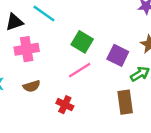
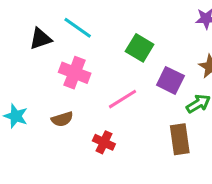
green square: (82, 42) -> (140, 48), moved
pink cross: (27, 49) -> (75, 73), moved, turned 30

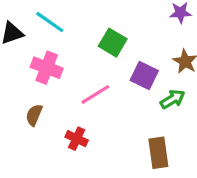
brown semicircle: (62, 119) -> (34, 115), turned 130
brown rectangle: (180, 139) -> (158, 153), moved

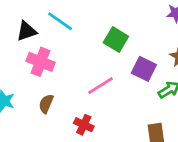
pink cross: (47, 68) -> (41, 62), moved

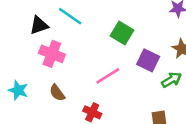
brown semicircle: (46, 104) -> (57, 93), turned -60

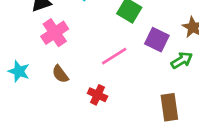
pink cross: (52, 54) -> (55, 33), turned 35

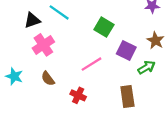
brown rectangle: (169, 107) -> (127, 97), moved

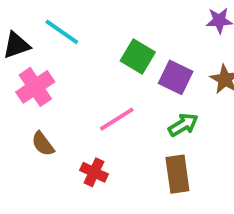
purple square: (126, 51) -> (176, 77), moved
green arrow: (146, 67) -> (183, 125), moved

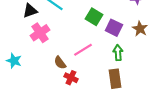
green arrow: (183, 125) -> (118, 53), turned -63
brown semicircle: (43, 144) -> (60, 63), moved

